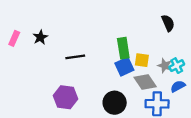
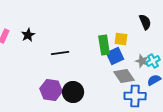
yellow square: (142, 60) -> (121, 39), moved
blue square: (124, 67) -> (115, 56), moved
black circle: (115, 103) -> (73, 92), moved

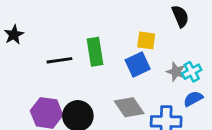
green rectangle: (104, 45) -> (95, 52), moved
gray diamond: (124, 76) -> (129, 107), moved

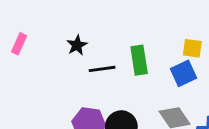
black star: (14, 35) -> (77, 45), moved

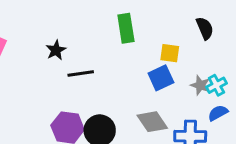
green rectangle: (139, 60) -> (126, 28), moved

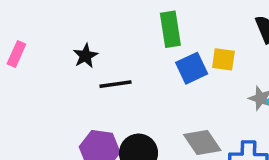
blue square: (161, 78) -> (192, 68), moved

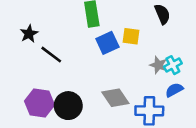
black line: (116, 84) -> (51, 55), turned 45

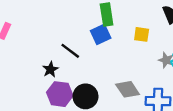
black star: (29, 34) -> (50, 69), moved
blue square: (107, 43) -> (101, 34), moved

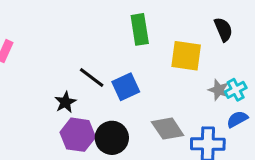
blue square: (101, 34) -> (126, 87), moved
yellow square: (142, 34) -> (186, 56), size x1.5

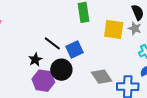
gray star: (219, 90) -> (135, 28), moved
black circle: (112, 138) -> (61, 70), moved

